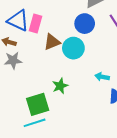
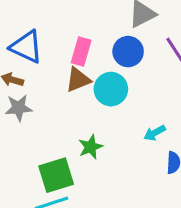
pink rectangle: (36, 24) -> (81, 52), moved
cyan arrow: (102, 77) -> (155, 133), turned -40

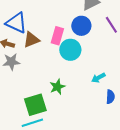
pink rectangle: (81, 52) -> (57, 36), moved
brown triangle: (78, 80) -> (31, 40), moved

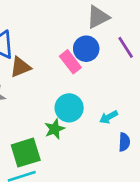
pink rectangle: (57, 36) -> (70, 62), moved, turned -54
cyan circle: (70, 50) -> (69, 108), moved

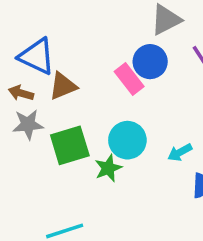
green square: (26, 153) -> (70, 145), moved

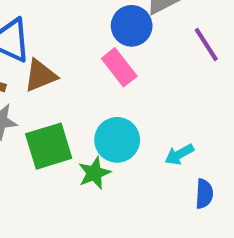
blue circle: (150, 62) -> (132, 26), moved

